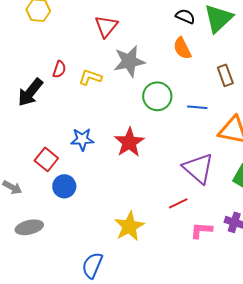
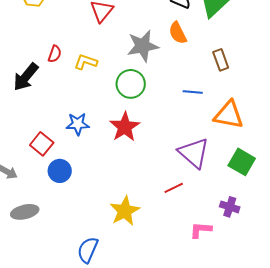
gray star: (129, 61) -> (143, 46), moved
green circle: (157, 96) -> (131, 84), moved
pink L-shape: (201, 230) -> (201, 230), moved

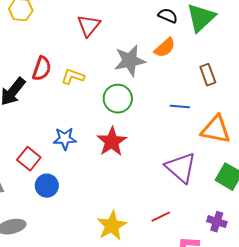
orange semicircle: (178, 33) -> (165, 48), turned -105
red semicircle: (55, 54) -> (42, 69), size x1.4
red line: (174, 188) -> (161, 217), moved

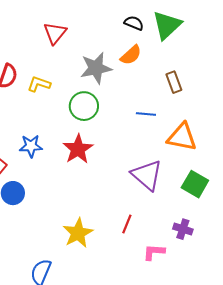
red line: (161, 217) -> (127, 224), turned -42

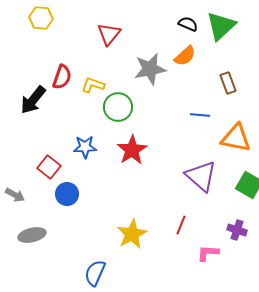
green circle: (84, 106) -> (118, 107), moved

